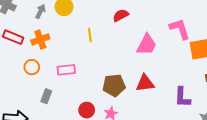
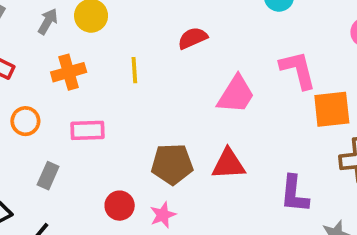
orange cross: (40, 39) -> (69, 72), moved

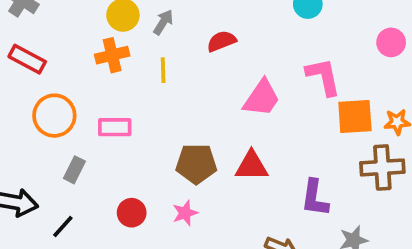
gray arrow: (48, 21) -> (163, 22), moved
orange cross: (69, 72) -> (112, 55), moved
orange circle: (25, 121) -> (54, 116), size x1.5
red circle: (120, 206) -> (132, 213), moved

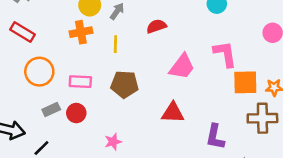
brown pentagon: (196, 164) -> (125, 84), moved
gray rectangle: (74, 170) -> (51, 110), turned 36
red circle: (132, 213) -> (76, 113), moved
pink star: (185, 213) -> (113, 142), moved

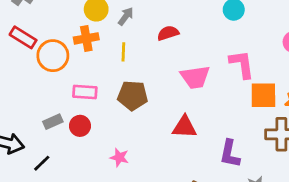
pink trapezoid: (182, 67) -> (195, 77), turned 44
orange circle: (39, 72) -> (53, 56), moved
pink star: (113, 142) -> (119, 157), turned 30

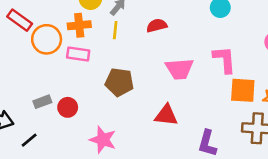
yellow line: (123, 52) -> (115, 30), moved
pink rectangle: (85, 92) -> (78, 54), moved
pink star: (119, 157) -> (103, 140), size x1.5

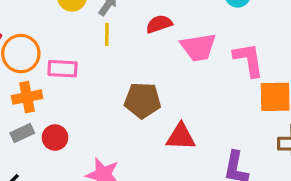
orange cross: (79, 25) -> (27, 97), moved
pink trapezoid: (179, 69) -> (198, 47), moved
brown pentagon: (119, 82) -> (143, 100), moved

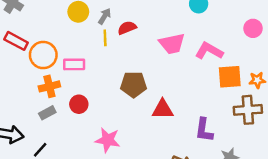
red semicircle: (159, 24) -> (127, 28), moved
pink L-shape: (249, 60) -> (209, 51), turned -48
red circle: (55, 138) -> (79, 104), moved

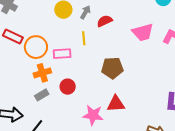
yellow line: (105, 38) -> (84, 38), moved
red triangle: (163, 109) -> (116, 104), moved

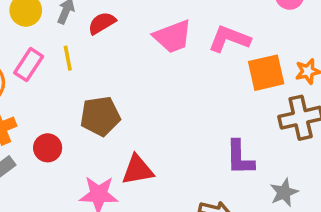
pink rectangle: (62, 54) -> (29, 65), moved, turned -48
brown pentagon: (112, 68) -> (100, 116), moved

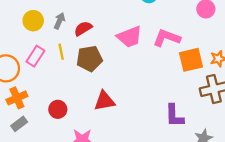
brown pentagon: (100, 116) -> (89, 59), moved
red circle: (48, 148) -> (58, 109), moved
red triangle: (138, 170) -> (104, 101), moved

